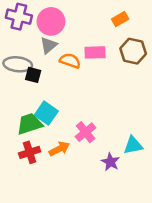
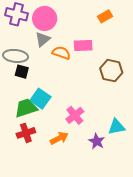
brown hexagon: (133, 51) -> (111, 71), moved
black square: (33, 75) -> (22, 72), moved
orange arrow: (59, 149) -> (59, 138), moved

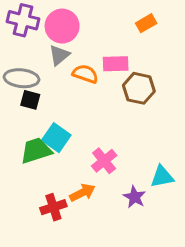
brown hexagon: (111, 71) -> (139, 88), moved
red cross: (26, 133) -> (53, 207), moved

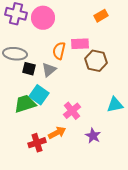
gray triangle: (59, 55) -> (49, 70), moved
orange semicircle: (85, 74) -> (59, 51), turned -96
black square: (30, 100) -> (29, 69), moved
cyan triangle: (162, 177) -> (115, 105), moved

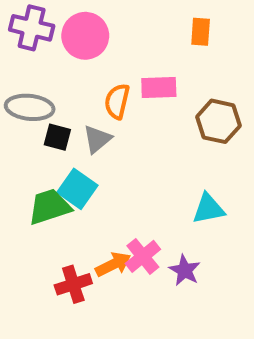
orange rectangle: (101, 16) -> (201, 32), turned -56
brown hexagon: (96, 61) -> (218, 121), moved
cyan triangle: (115, 105) -> (208, 209), moved
pink cross: (72, 111) -> (143, 256), moved

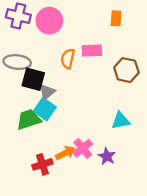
black square: (57, 137) -> (33, 79), size x1.5
gray triangle: (97, 139) -> (47, 92), moved

